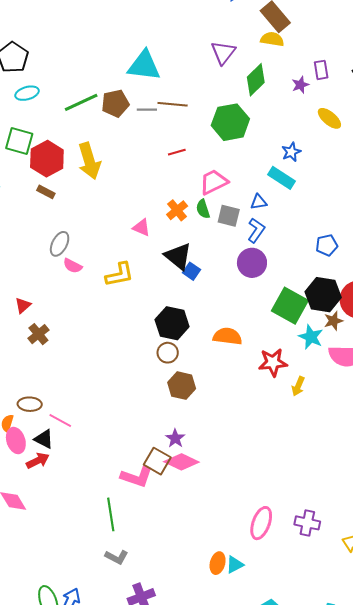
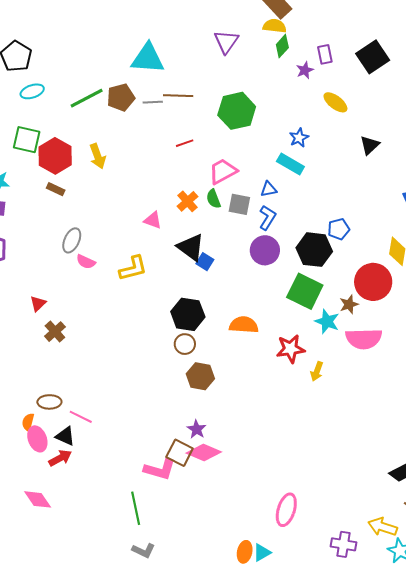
green diamond: (256, 80) -> (282, 46), moved, size x0.7
yellow arrow: (89, 161) -> (98, 156), size x0.7
black hexagon: (323, 295) -> (314, 250), moved
purple cross: (307, 523) -> (344, 544), moved

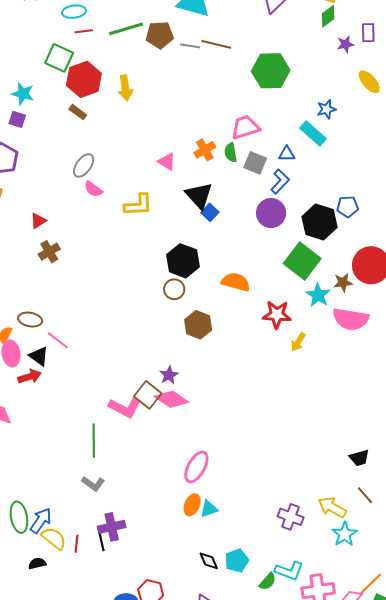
red line: (185, 143) -> (84, 31), moved
brown hexagon: (200, 376) -> (198, 325), moved
pink ellipse: (286, 510) -> (196, 467), moved

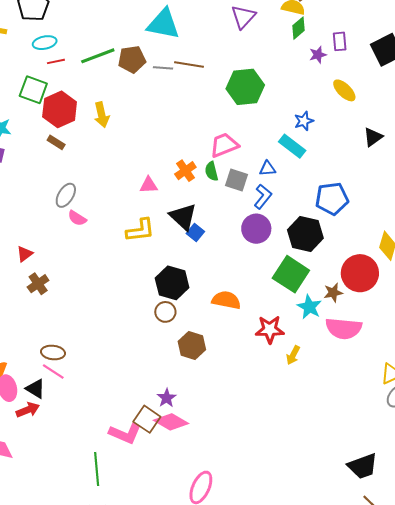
pink triangle: (167, 162) -> (149, 185), turned -30
yellow L-shape: (138, 205) -> (140, 230), moved
blue pentagon: (348, 207) -> (332, 199), moved, size x1.5
brown ellipse: (30, 320) -> (53, 352), moved
black trapezoid: (359, 458) -> (363, 466), size x1.5

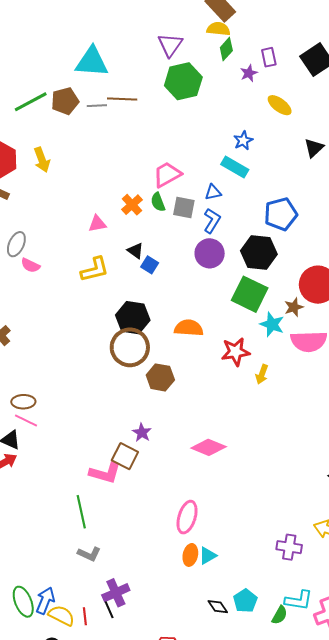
green hexagon: (245, 87) -> (183, 81), moved
black triangle: (183, 217) -> (135, 251), size x0.6
brown circle: (165, 312) -> (130, 347), size x1.8
pink diamond: (171, 422) -> (209, 447), moved

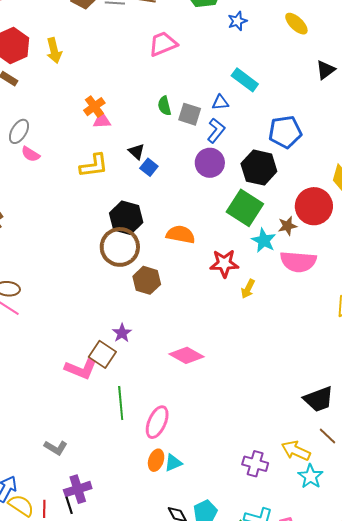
blue star: (243, 141) -> (237, 21), moved
pink trapezoid: (167, 174) -> (163, 44), moved
orange cross: (132, 205) -> (94, 107), moved
green line: (81, 512) -> (121, 403), moved

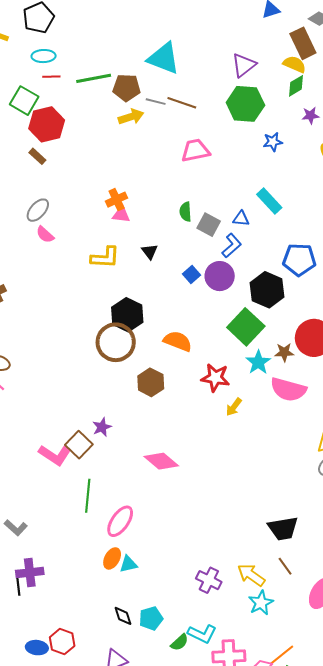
yellow arrow: (54, 51) -> (131, 117), moved, turned -105
blue square: (149, 167) -> (191, 275), moved
brown hexagon: (147, 280) -> (151, 382), moved

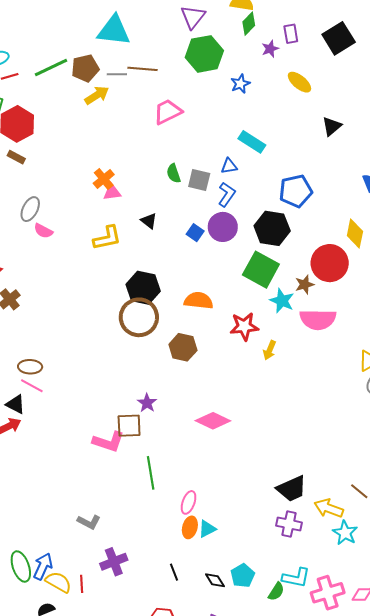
brown square: (79, 445) -> (129, 426), turned -32
pink ellipse: (120, 521) -> (189, 502), moved, size x0.7
black trapezoid: (283, 528) -> (292, 489), moved
black line: (18, 587) -> (174, 572), moved

